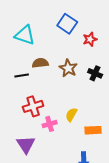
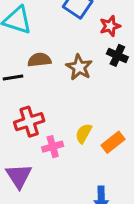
black cross: (95, 73) -> (117, 55), moved
orange rectangle: (93, 130) -> (113, 142), moved, turned -35

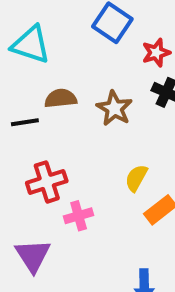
yellow semicircle: (84, 133) -> (136, 178), moved

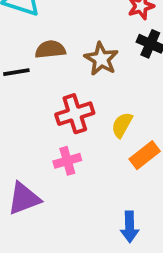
red cross: (47, 182) -> (75, 114), moved
purple triangle: (33, 256) -> (24, 199), turned 42

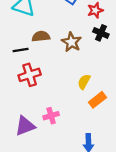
red cross: (75, 114) -> (30, 75), moved
pink cross: (67, 161) -> (51, 116), moved

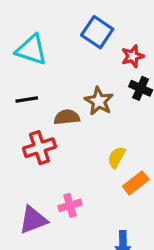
brown semicircle: (41, 36) -> (67, 117), moved
black line: (21, 50) -> (27, 100), moved

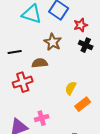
cyan triangle: (31, 50) -> (32, 14), moved
brown star: (99, 101) -> (53, 42), moved

